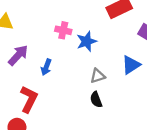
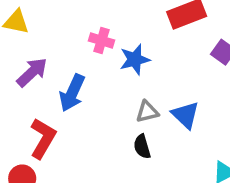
blue triangle: (131, 65) -> (185, 115), moved, turned -48
blue arrow: (46, 67) -> (72, 93), size x1.5

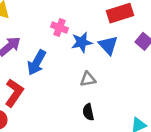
blue triangle: (185, 115) -> (108, 45), moved
black semicircle: (142, 147) -> (88, 112), moved

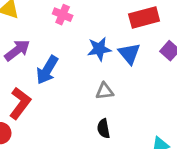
pink cross: (59, 28) -> (63, 15), moved

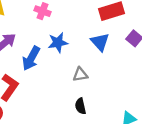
blue star: (99, 49) -> (58, 43), moved

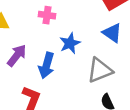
gray triangle: (80, 75) -> (100, 70), size x1.6

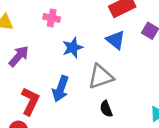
blue arrow: (46, 65) -> (61, 89), moved

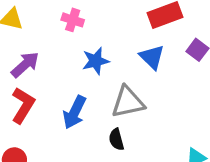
red L-shape: (30, 101) -> (23, 105), moved
black semicircle: (106, 109) -> (116, 139), moved

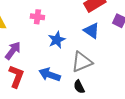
blue arrow: (75, 112) -> (50, 75), turned 95

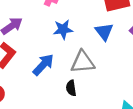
blue arrow: (50, 75) -> (43, 65), turned 95

